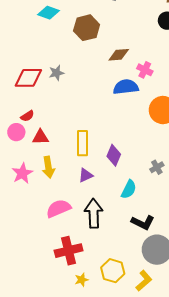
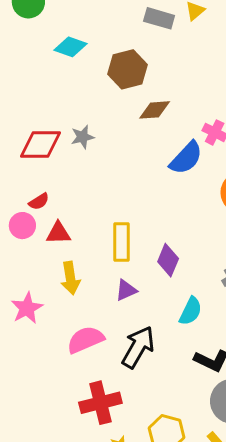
brown diamond: (119, 55) -> (155, 110), moved
blue semicircle: (126, 87) -> (186, 158), turned 140
pink star: (22, 173) -> (27, 308), moved
black arrow: (94, 213) -> (138, 347), turned 32

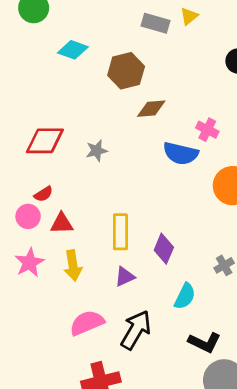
gray star: (82, 137) -> (97, 151), moved
blue semicircle: (186, 158) -> (181, 153), turned 60
pink star: (27, 308) -> (29, 263), moved

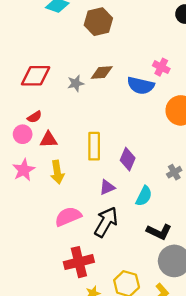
brown diamond: (151, 109) -> (102, 73), moved
purple triangle: (125, 277) -> (107, 187), moved

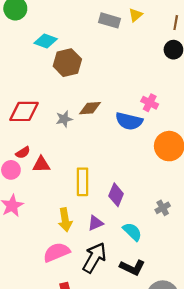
brown hexagon: (98, 22) -> (67, 63), moved
red triangle: (49, 140) -> (41, 164), moved
yellow arrow: (57, 172) -> (65, 220), moved
cyan semicircle: (144, 196) -> (132, 232), turned -72
black L-shape: (159, 232) -> (132, 267), moved

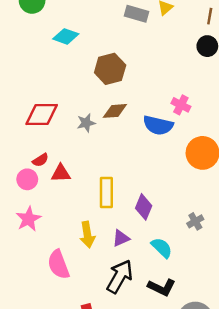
brown hexagon: (67, 63) -> (110, 69), moved
pink semicircle: (56, 252) -> (58, 265), moved, turned -88

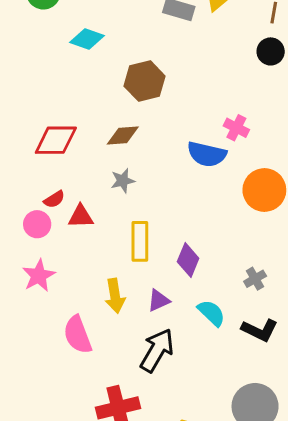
brown diamond: (115, 111) -> (123, 136), moved
gray star: (86, 123) -> (123, 181), moved
black L-shape: (162, 287) -> (260, 330), moved

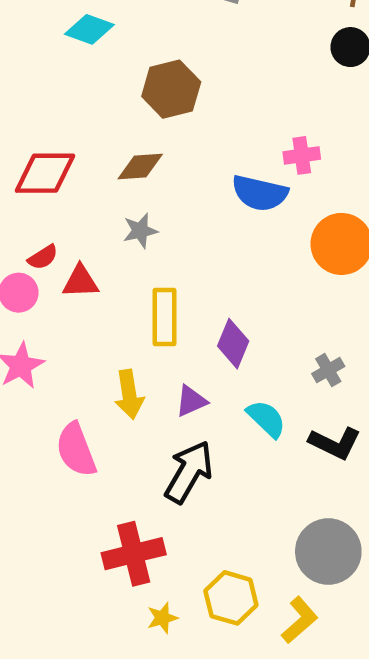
pink cross: (236, 128) -> (302, 155), turned -35

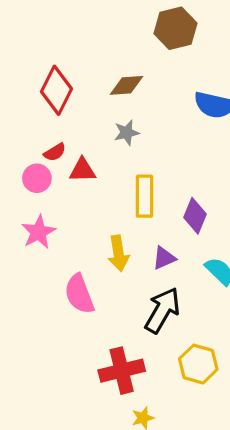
brown hexagon: (171, 89) -> (175, 28), moved
red diamond: (45, 173) -> (56, 90), turned -63
yellow hexagon: (231, 598) -> (198, 364), moved

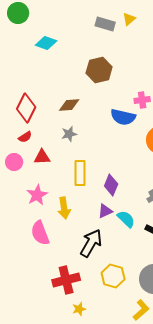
red semicircle: (55, 152) -> (25, 137), moved
pink star: (39, 232) -> (37, 195), moved
purple triangle: (164, 258) -> (105, 211), moved

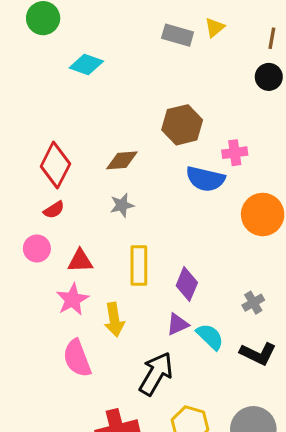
brown hexagon: (99, 70) -> (182, 125), moved
red triangle: (42, 157) -> (80, 261), moved

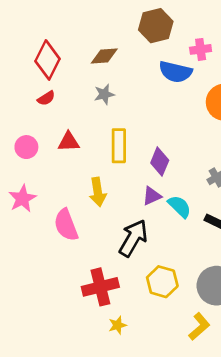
pink circle: (37, 248) -> (26, 147), moved
pink star: (72, 300) -> (22, 199), moved

